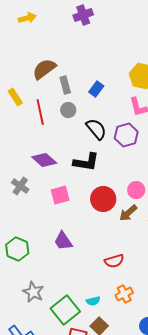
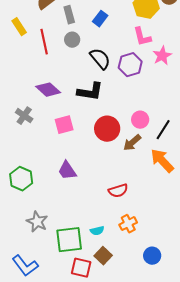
green square: (65, 310) -> (69, 240), turned 32

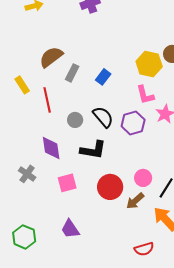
gray rectangle: (69, 15) -> (72, 73), turned 42
gray circle: (72, 40) -> (75, 120), moved
purple diamond: (48, 90) -> (51, 148), turned 40
red semicircle: (118, 191) -> (144, 249), moved

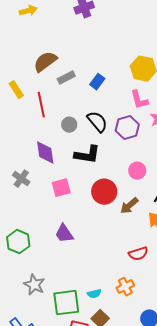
gray rectangle: (72, 73) -> (66, 78), turned 36
pink circle: (143, 178) -> (137, 171), moved

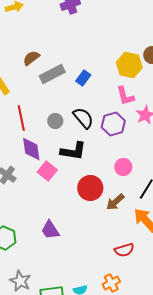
brown semicircle: (45, 62) -> (31, 58), size x0.7
gray rectangle: (66, 78) -> (52, 74), size x1.4
red line: (41, 105) -> (21, 118), moved
pink square: (61, 188) -> (47, 171), moved, turned -36

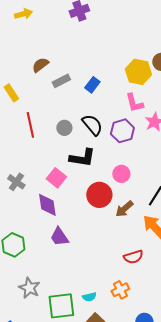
gray rectangle: (52, 74) -> (61, 81), size x0.7
purple diamond: (31, 149) -> (47, 205), moved
pink circle: (123, 167) -> (121, 174), moved

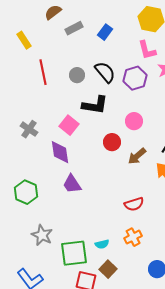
red circle: (99, 195) -> (112, 142), size x0.7
red semicircle: (133, 257) -> (134, 204), moved

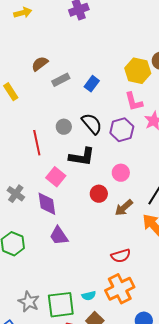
red line: (43, 72) -> (37, 143), moved
gray cross: (29, 129) -> (16, 194), moved
gray star: (42, 235) -> (29, 302), moved
orange cross: (133, 237) -> (120, 289), size x1.6

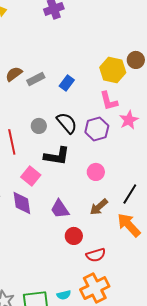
brown semicircle: (40, 64) -> (14, 74), moved
red circle: (99, 194) -> (74, 236), moved
purple trapezoid: (59, 236) -> (60, 209), moved

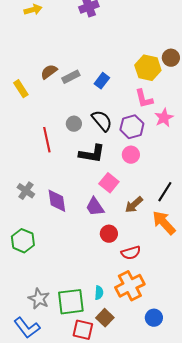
pink circle: (96, 172) -> (131, 155), moved
pink square: (31, 176) -> (109, 183), moved
cyan semicircle: (64, 295) -> (99, 293), turned -72

